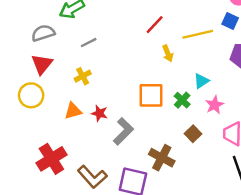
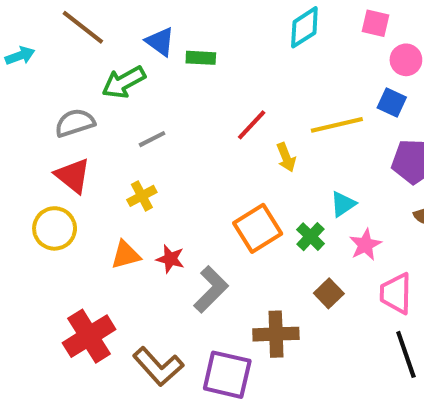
red line: (155, 25) -> (252, 125), moved
red triangle: (42, 64) -> (73, 176), turned -30
orange square: (151, 95) -> (258, 228), turned -32
brown cross: (162, 158) -> (276, 334), turned -30

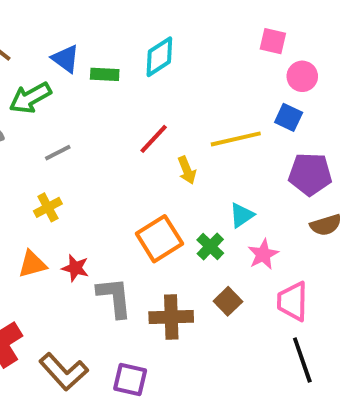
cyan diamond: (304, 27) -> (159, 57), moved
gray L-shape: (211, 289) -> (114, 297), turned -51
brown cross: (276, 334) -> (171, 317), moved
purple square: (227, 375) -> (130, 380), size x0.7

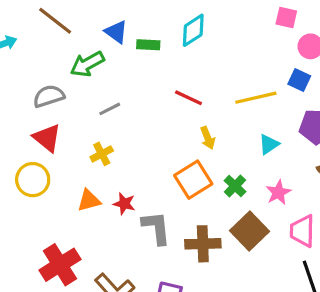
red line: (154, 139) -> (188, 98), turned 72
yellow arrow: (187, 170) -> (208, 138), moved
cyan triangle: (242, 215) -> (269, 144), moved
brown square: (228, 301) -> (249, 231), size x1.6

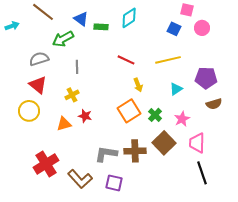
blue square: (299, 80) -> (174, 29), moved
gray line: (110, 109) -> (77, 67), turned -64
red star: (124, 204) -> (85, 116), moved
gray L-shape: (156, 228) -> (106, 154), moved, turned -75

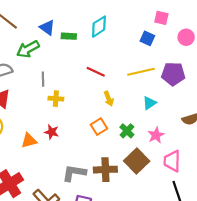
pink circle: (202, 28) -> (186, 37), moved
purple pentagon: (206, 78) -> (173, 74), moved
yellow cross: (72, 95) -> (56, 99), moved, turned 32
orange square: (129, 111) -> (99, 127), size x0.7

